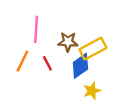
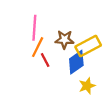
orange line: (22, 61) -> (38, 47), moved

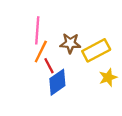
blue diamond: (76, 62) -> (57, 82), moved
yellow star: (87, 86) -> (108, 77), moved

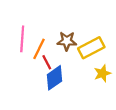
pink line: (37, 30) -> (22, 39), moved

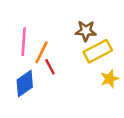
brown star: (67, 41) -> (86, 31), moved
blue diamond: (55, 78) -> (25, 83), moved

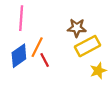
pink line: (24, 42) -> (21, 18), moved
blue diamond: (25, 83) -> (19, 56), moved

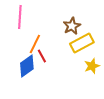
brown star: (77, 28) -> (72, 26), turned -30
blue diamond: (19, 56) -> (27, 66), moved

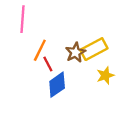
brown star: (72, 26) -> (75, 52), moved
blue diamond: (27, 66) -> (57, 85), moved

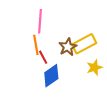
pink line: (23, 19) -> (40, 21), moved
orange line: (40, 50) -> (36, 45), turned -36

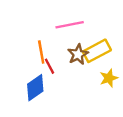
pink line: (40, 21) -> (70, 25), moved, turned 75
blue diamond: (51, 76) -> (35, 88), moved

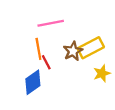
pink line: (70, 25) -> (51, 23), moved

